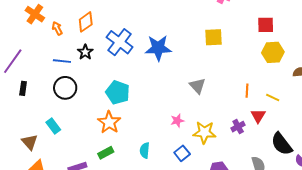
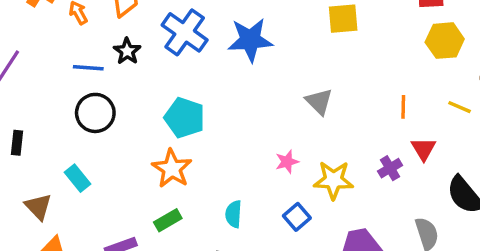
black rectangle: (23, 88) -> (17, 143), moved
yellow line: (273, 98) -> (459, 107), moved

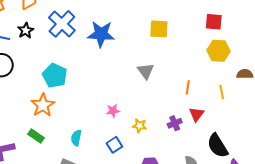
gray triangle: (319, 102) -> (146, 71), moved
yellow line: (459, 107) -> (222, 92), turned 48
yellow star: (333, 180) -> (140, 126), size x0.6
green rectangle: (168, 220) -> (36, 136), turned 56

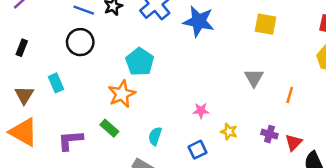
gray triangle: (146, 71) -> (254, 78), moved
red triangle: (197, 114) -> (293, 142), moved
purple cross: (175, 123) -> (269, 134), turned 32

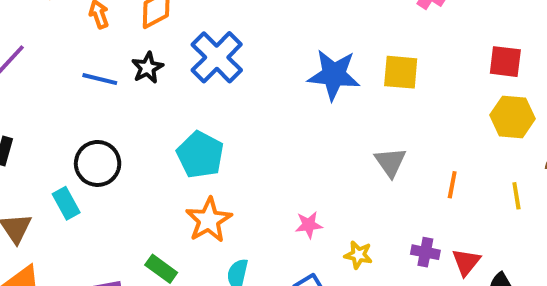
blue star: (199, 21) -> (334, 75), moved
black circle: (80, 42) -> (98, 163), moved
orange star: (122, 94) -> (209, 220), moved

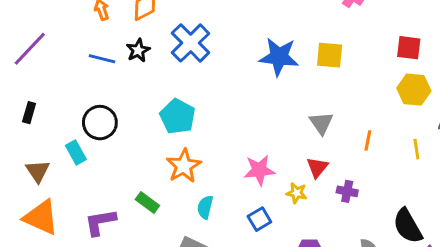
pink star: (309, 225) -> (259, 170), size x1.5
red triangle: (466, 262) -> (317, 167), moved

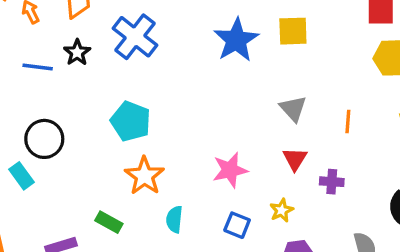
blue star: (279, 57) -> (236, 40), turned -30
yellow star: (297, 193) -> (282, 210), moved, turned -30
blue square: (259, 219) -> (237, 225), turned -30

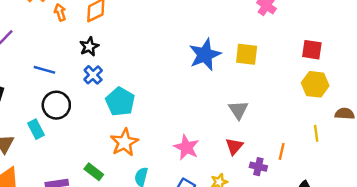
blue cross: (135, 37) -> (93, 75), moved, size x0.6
blue line: (38, 67) -> (44, 70), moved
orange line: (348, 122) -> (282, 151), moved
pink star: (230, 170) -> (186, 147), turned 30

